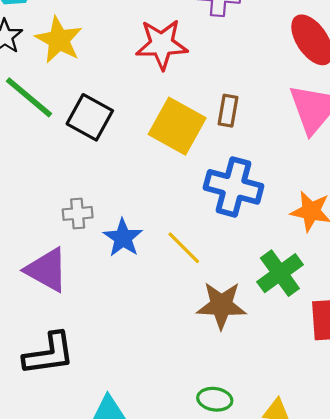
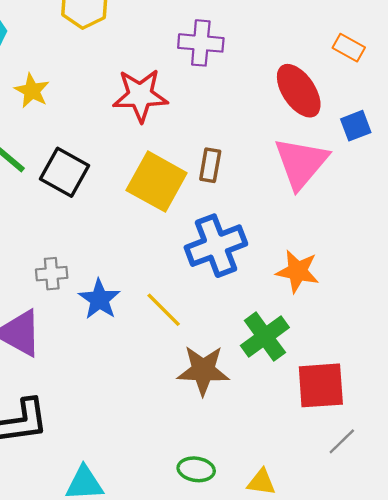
yellow star: (59, 40) -> (32, 91), size x0.7
blue cross: (234, 187) -> (216, 246), turned -36

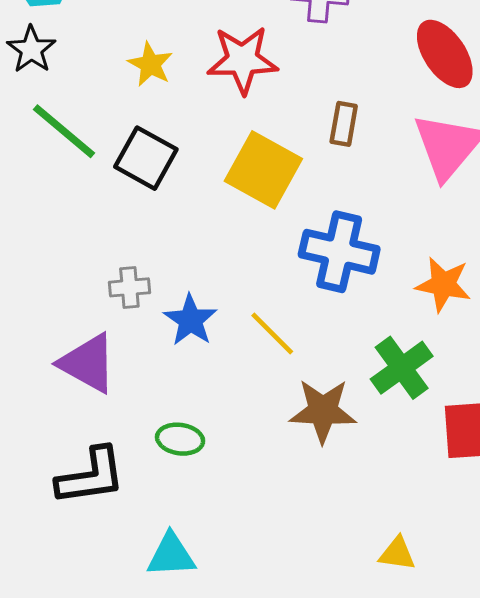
yellow star: (32, 91) -> (150, 64), moved
brown rectangle: (210, 165) -> (344, 124), moved
blue cross: (216, 246) -> (339, 252), turned 34
green ellipse: (196, 469) -> (180, 439), moved

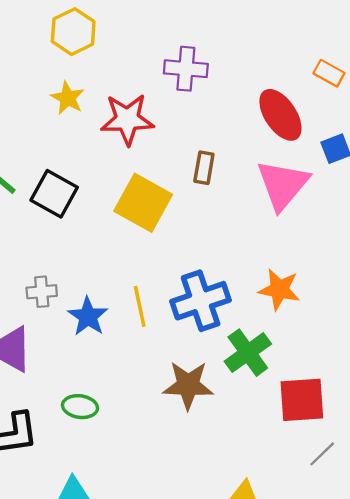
yellow star: (150, 64) -> (68, 98), moved
blue cross: (339, 252) -> (201, 301), moved, turned -32
yellow line: (272, 334) -> (140, 306), moved, turned 33

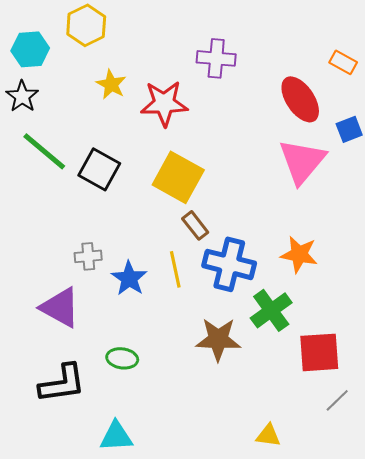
yellow hexagon: (73, 32) -> (86, 25), moved
brown rectangle: (204, 168) -> (195, 225), moved, turned -48
blue cross: (201, 301) -> (229, 264), turned 33

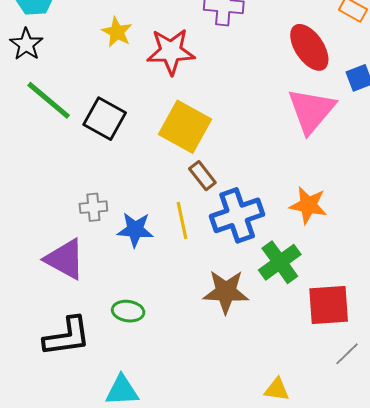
blue cross: (229, 264) -> (237, 215), turned -33
blue star: (129, 278) -> (135, 230), turned -30

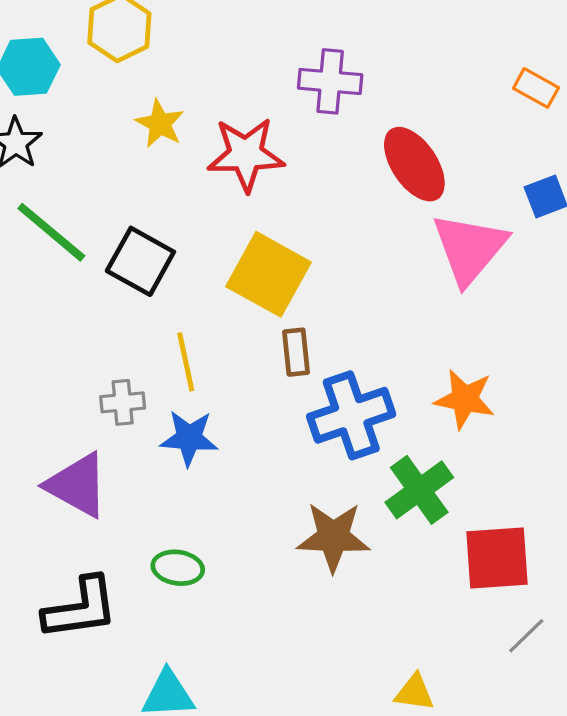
red ellipse: (309, 47) -> (414, 164), moved
brown rectangle: (202, 176) -> (296, 352), turned 32
yellow line: (182, 220) -> (186, 362), moved

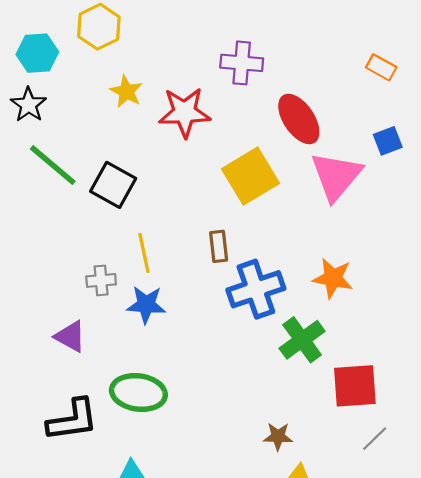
yellow square: (269, 274) -> (250, 176), moved, turned 30
purple triangle: (77, 485) -> (70, 336), size x0.7
brown star: (333, 537) -> (278, 436), moved, size x0.6
green ellipse: (178, 568) -> (138, 392), size x1.6

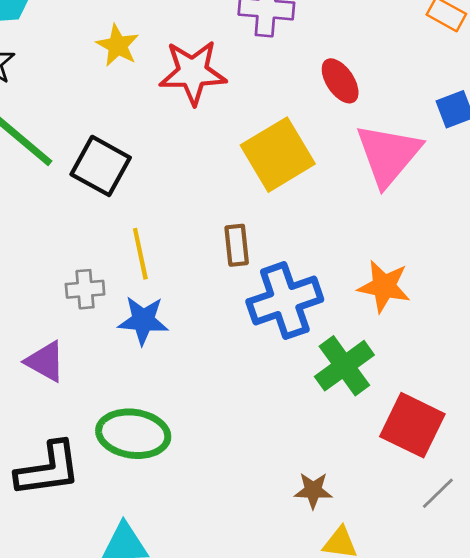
red ellipse: (299, 119) -> (340, 81), size x0.7
red square: (355, 386) -> (412, 425), turned 30

